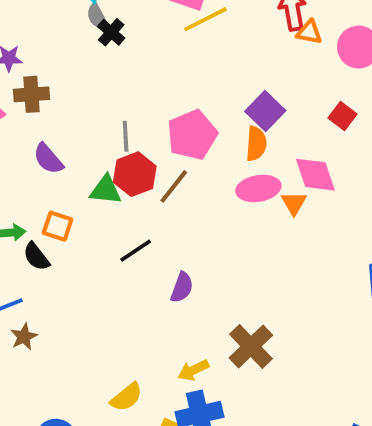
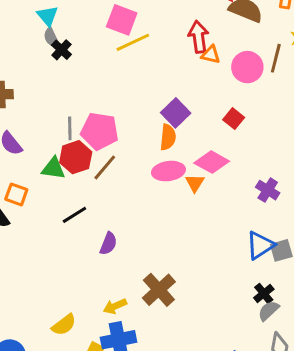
pink pentagon: (192, 135) -> (99, 131), moved, turned 30
pink diamond: (315, 175) -> (212, 162), turned -44

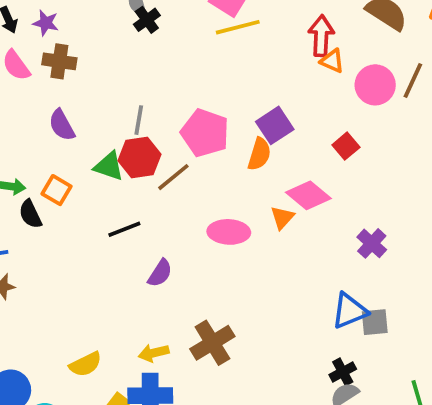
pink pentagon: (99, 131) -> (205, 133), moved
pink ellipse: (168, 171) -> (229, 232), moved

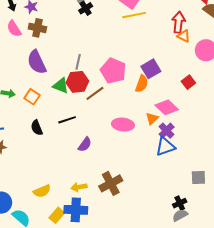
purple semicircle: (62, 125) -> (37, 62), size x1.4
black semicircle: (30, 214) -> (37, 128), moved
purple cross: (372, 243) -> (167, 131), moved
blue triangle: (349, 311) -> (165, 147), moved

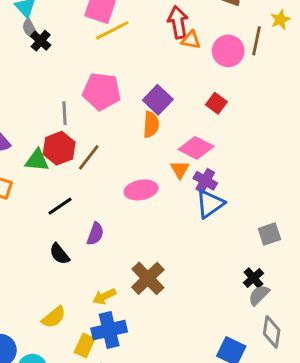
gray line: (78, 62) -> (64, 113), moved
pink pentagon: (113, 71) -> (102, 91), moved
black semicircle: (37, 128) -> (59, 254), moved

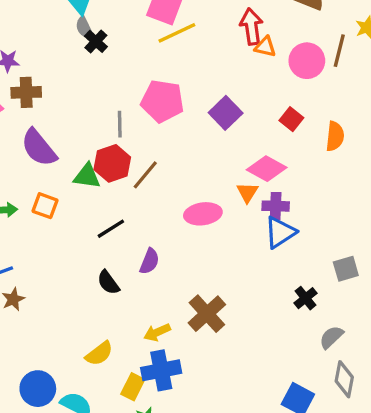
orange semicircle: (151, 125) -> (335, 136), moved
purple cross: (205, 181) -> (276, 206), turned -30
black cross: (253, 278) -> (305, 298), moved

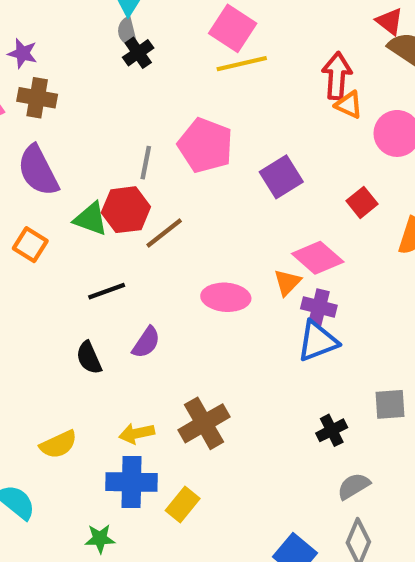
yellow rectangle: (133, 387) -> (183, 505), moved

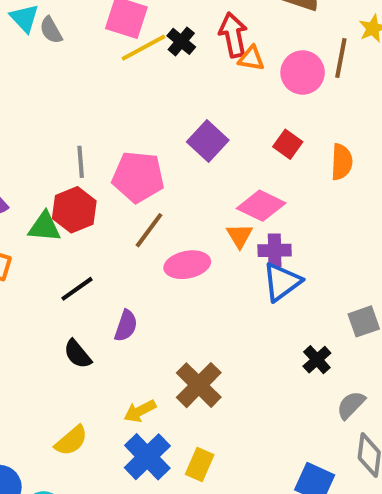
gray semicircle: (127, 32) -> (51, 30), moved
black cross: (138, 53) -> (181, 41), moved
pink pentagon: (205, 145) -> (138, 177), moved
brown line: (164, 233) -> (149, 230), moved
blue cross: (132, 482) -> (147, 457), turned -30

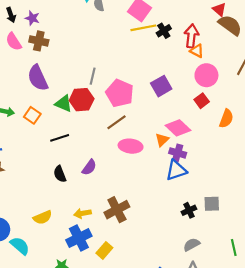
pink circle: (303, 73) -> (206, 75), moved
black line: (77, 289) -> (60, 138), moved
black cross: (317, 360) -> (189, 210), moved

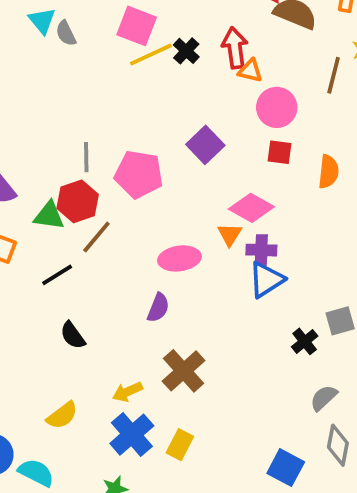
red square: (202, 101) -> (279, 152), turned -32
brown line: (117, 122) -> (96, 237), moved
purple semicircle: (89, 167) -> (158, 308), moved

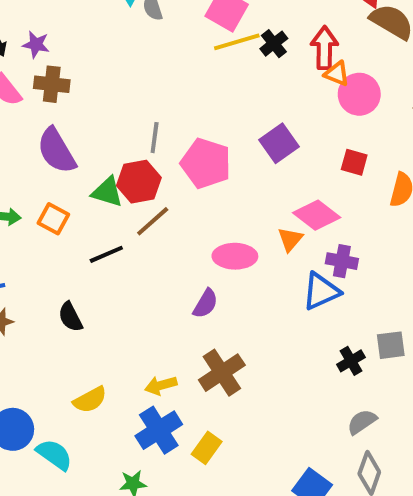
pink circle: (277, 107) -> (359, 94), moved
purple cross: (261, 250) -> (342, 261), moved
black semicircle: (73, 335) -> (70, 317), moved

